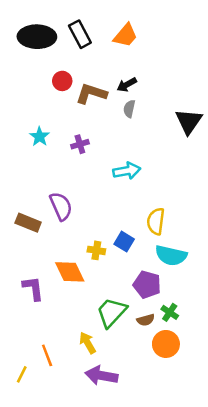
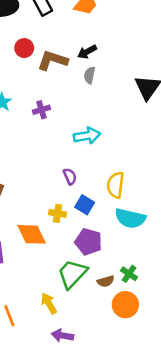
purple semicircle: (61, 206) -> (70, 176), moved, size x0.6
purple pentagon: (147, 285) -> (88, 242), moved
purple arrow: (101, 376) -> (62, 336), size x0.7

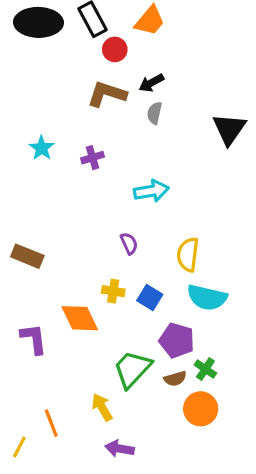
red circle: (24, 48) -> (115, 49), moved
blue square: (85, 205) -> (150, 297), moved
purple pentagon: (88, 242) -> (177, 340), moved

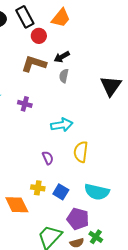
purple cross: (93, 158) -> (25, 104), turned 32
yellow semicircle: (188, 255) -> (81, 152), moved

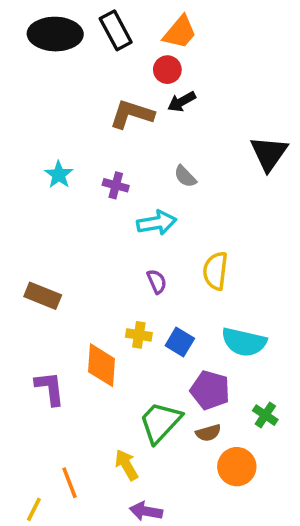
red circle: (39, 36) -> (167, 70), moved
gray semicircle: (64, 76) -> (185, 176), moved, turned -56
cyan arrow: (62, 125) -> (157, 223), moved
orange diamond: (17, 205) -> (101, 365), turned 30
green cross: (96, 237) -> (265, 415), moved

